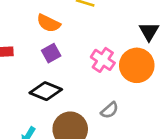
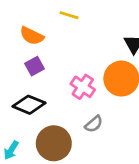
pink cross: (103, 60) -> (83, 87), moved

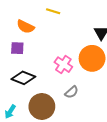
purple square: (35, 66) -> (17, 48), moved, turned 32

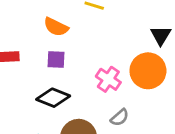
purple square: (17, 48) -> (56, 59), moved

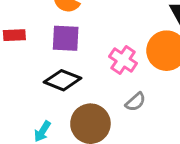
purple square: (56, 59) -> (66, 38), size x1.4

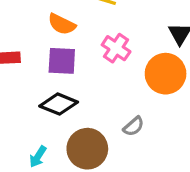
pink cross: (123, 60) -> (116, 48), moved

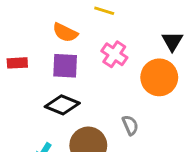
gray semicircle: (134, 126) -> (130, 125), turned -72

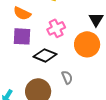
pink cross: (114, 54) -> (56, 28), turned 30
black diamond: (62, 105) -> (45, 55), moved

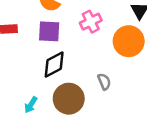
black diamond: (45, 55) -> (54, 64), moved, turned -50

